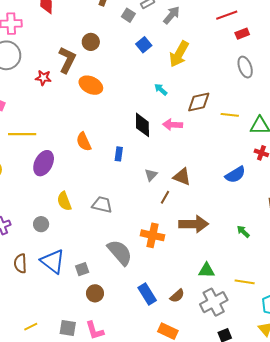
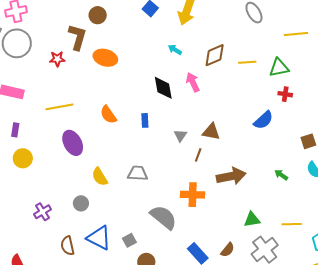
pink arrow: (173, 125) -> (193, 82), turned 72
yellow line: (22, 134) -> (59, 107), moved
purple ellipse: (44, 163) -> (73, 143), turned -45

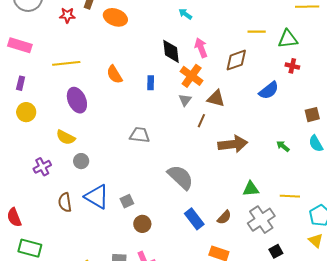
brown diamond: (215, 55) -> (236, 60), moved
yellow semicircle: (100, 177) -> (66, 137), moved, turned -36
orange cross: (193, 195) -> (192, 76), moved, turned 30
gray semicircle: (163, 217) -> (180, 177), moved

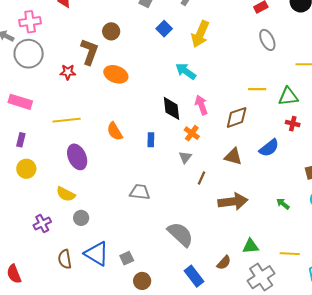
cyan arrow: (185, 14) -> (186, 71), size x1.5
orange cross: (192, 76) -> (192, 133), size x0.7
brown triangle: (216, 98) -> (233, 156), moved
brown semicircle: (224, 217) -> (224, 263), moved

